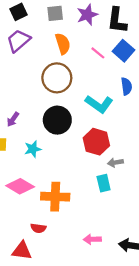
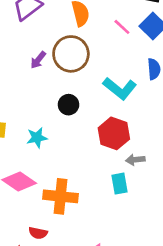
purple arrow: (13, 119) -> (38, 60), moved
black circle: (57, 120) -> (68, 105), size x0.6

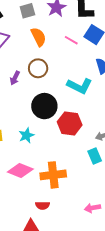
brown circle: (71, 54) -> (38, 68), size x0.7
black circle: (68, 105) -> (44, 106), size x1.6
red hexagon: (114, 133) -> (70, 123), moved

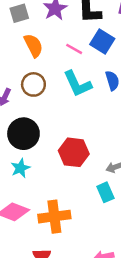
cyan L-shape: (80, 86) -> (77, 84), moved, turned 40
black circle: (44, 106) -> (23, 134), moved

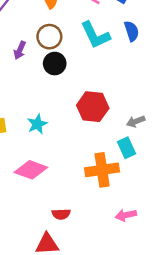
black circle: (23, 134) -> (55, 64), moved, size x0.7
orange cross: (54, 217) -> (102, 170), moved

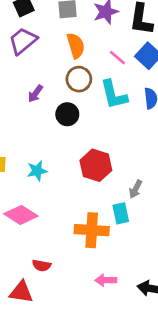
brown circle: (49, 37) -> (79, 79), moved
gray arrow: (136, 121) -> (136, 189), turned -54

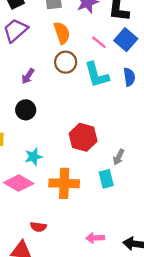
black circle: (67, 114) -> (26, 110), moved
cyan star: (37, 171) -> (34, 157), moved
orange cross: (92, 230) -> (64, 183), moved

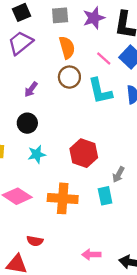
cyan star: (34, 157) -> (37, 154), moved

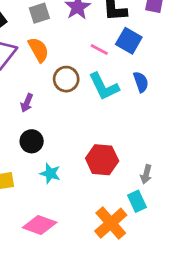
orange semicircle: (67, 48) -> (39, 50), moved
cyan star: (37, 154) -> (50, 173), turned -30
orange cross: (63, 198) -> (111, 223), moved, turned -32

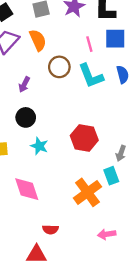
blue square: (129, 41) -> (115, 39), turned -35
pink line: (99, 49) -> (89, 44), turned 42
pink diamond: (40, 225) -> (27, 189), turned 48

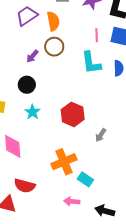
brown circle: (59, 67) -> (54, 47), moved
cyan rectangle: (111, 176) -> (85, 179), moved, turned -49
red semicircle: (50, 230) -> (25, 186), size x1.5

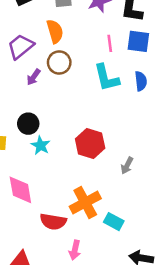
purple trapezoid: (27, 16) -> (21, 47), moved
black circle: (27, 85) -> (28, 124), moved
red semicircle: (25, 186) -> (53, 222), moved
pink arrow: (72, 201) -> (75, 250), moved, turned -77

